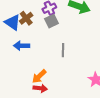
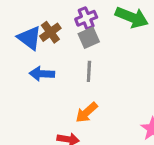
gray line: (63, 50) -> (89, 71), moved
orange arrow: (39, 76) -> (87, 113), moved

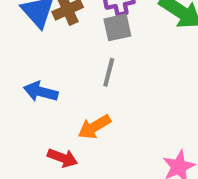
blue arrow: (42, 74) -> (41, 92), moved

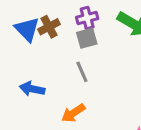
gray line: (109, 72) -> (82, 72), turned -35

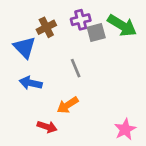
blue triangle: (27, 29) -> (25, 47), moved
gray square: (87, 38) -> (96, 33), moved

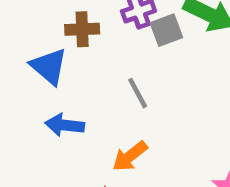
brown cross: (46, 27) -> (82, 29), turned 30

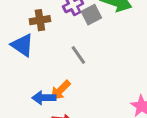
blue arrow: (65, 125) -> (44, 98), moved
orange arrow: (130, 156) -> (60, 90), moved

